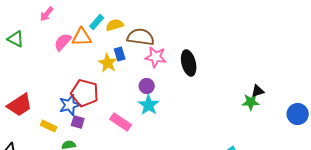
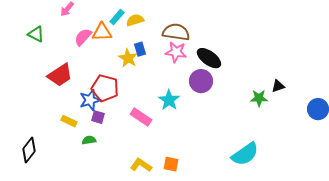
brown semicircle: (141, 37) -> (176, 32), moved
black ellipse: (189, 63) -> (209, 58), turned -40
purple circle: (147, 86) -> (201, 81), moved, size x1.5
green star: (251, 102) -> (259, 98), moved
red trapezoid: (20, 105) -> (60, 75), moved

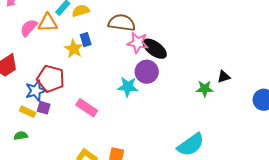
pink star: (176, 52) -> (138, 43), moved
cyan star: (169, 100) -> (128, 87), moved, turned -30
yellow rectangle: (69, 121) -> (28, 112), moved
green semicircle: (89, 140) -> (21, 136), moved

